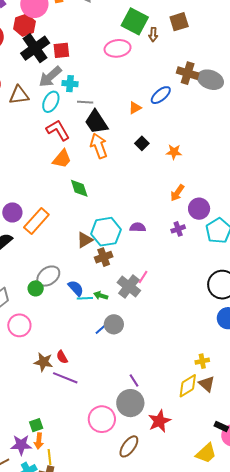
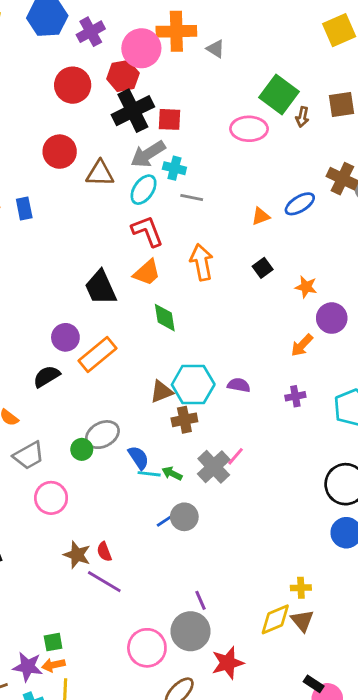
black trapezoid: (96, 122) -> (101, 288), moved
purple circle: (199, 209) -> (332, 318), moved
orange arrow: (39, 441) -> (53, 665), turned 63

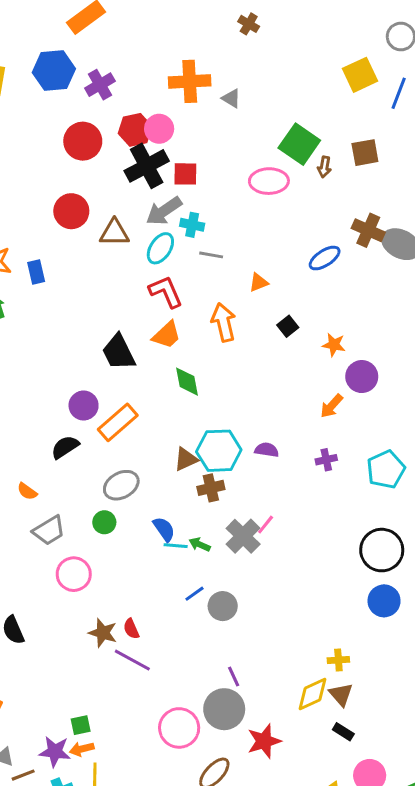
pink circle: (141, 48) -> (159, 129), moved, size x0.7
orange triangle: (261, 216) -> (259, 282), moved
gray ellipse: (102, 435) -> (121, 485), moved
gray circle: (184, 517) -> (223, 606), moved
black rectangle: (314, 684) -> (343, 732), moved

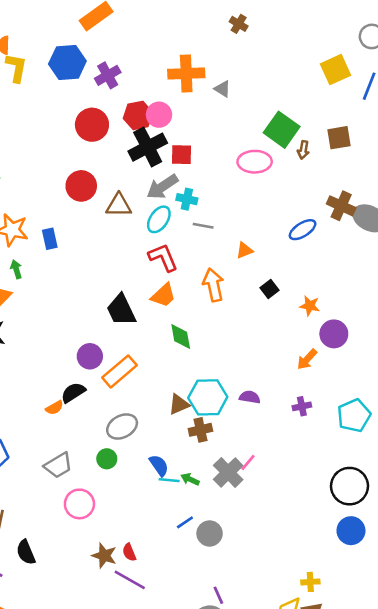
orange semicircle: (27, 491) -> (54, 408), moved, turned -66

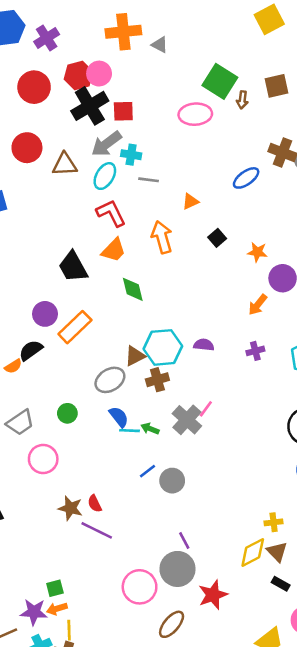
gray ellipse: (122, 426) -> (110, 380), moved

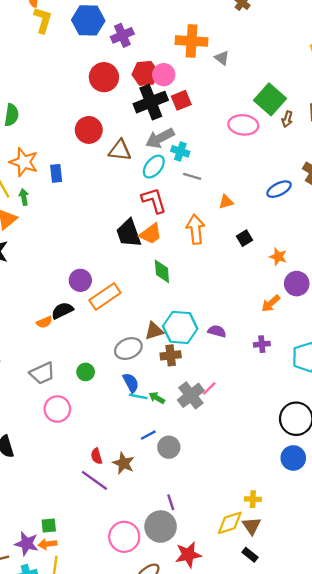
red square: (123, 111) -> (181, 100), moved, turned -30
black trapezoid: (73, 267) -> (129, 233), moved
brown star: (70, 508) -> (124, 463), moved

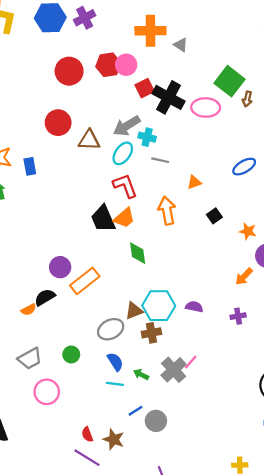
purple cross: (122, 35) -> (85, 18), moved
black cross: (151, 102) -> (169, 97), moved, turned -36
cyan line: (138, 396) -> (115, 384), moved

